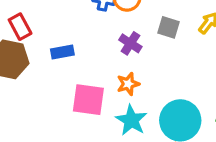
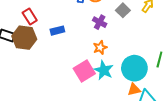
gray square: (169, 27) -> (123, 10), turned 32
pink square: (88, 100) -> (84, 71), moved, turned -35

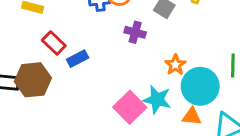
red rectangle: (30, 17) -> (54, 43), moved
orange star: (100, 48) -> (175, 65), moved
orange triangle: (134, 90) -> (192, 116), moved, turned 32

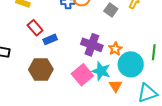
purple cross: (135, 32) -> (92, 45), moved, size x1.5
brown hexagon: (33, 80) -> (41, 69), moved
orange triangle: (192, 116) -> (116, 86), moved, turned 48

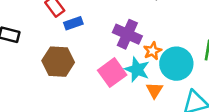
orange star: (115, 49) -> (153, 51), moved

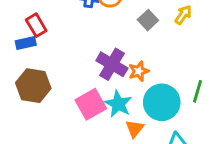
blue rectangle: (73, 23) -> (26, 43), moved
orange star: (153, 51) -> (139, 71), moved

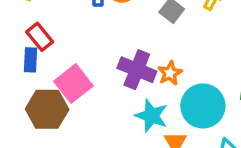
blue rectangle: (26, 43) -> (30, 60), turned -66
pink square: (91, 104) -> (73, 84), moved

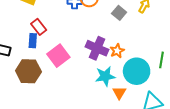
brown hexagon: (47, 109) -> (28, 71), moved
cyan star: (151, 116) -> (105, 76), turned -30

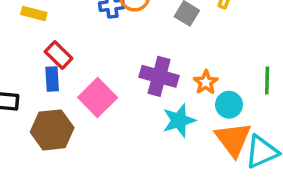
orange star: (117, 51) -> (206, 82), moved
cyan circle: (137, 71) -> (229, 105), size x0.6
orange triangle: (119, 93) -> (233, 139), moved, size x1.6

